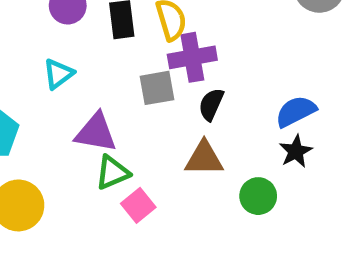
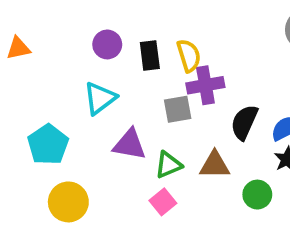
cyan triangle: (58, 74) -> (100, 98), size x1.4
black semicircle: (211, 104) -> (244, 122), moved, size x1.4
green triangle: (112, 173) -> (168, 165), moved

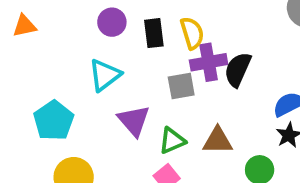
black semicircle: (244, 122) -> (238, 70), moved
purple triangle: (129, 145) -> (134, 121), turned 39

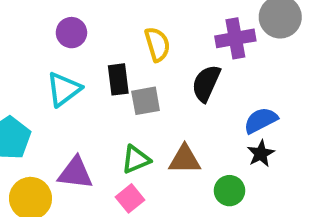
black rectangle: (154, 33) -> (118, 79), moved
purple cross: (209, 62) -> (235, 38), moved
purple triangle: (134, 121) -> (75, 173), moved, turned -42

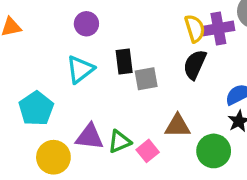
yellow semicircle: (157, 44) -> (195, 28), moved
green triangle: (136, 159) -> (119, 142), moved
green circle: (229, 191) -> (214, 151), size x1.4
pink square: (130, 198) -> (148, 151), moved

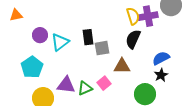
purple circle: (86, 24) -> (40, 35), moved
brown triangle: (178, 126) -> (122, 66), moved
pink square: (148, 151) -> (104, 83), moved

